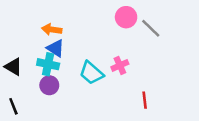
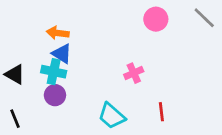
pink circle: (126, 17) -> (156, 19), moved
gray line: (151, 28) -> (204, 18), moved
cyan trapezoid: (91, 73) -> (112, 116), moved

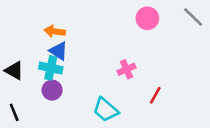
red line: (161, 112) -> (155, 95), moved, turned 36

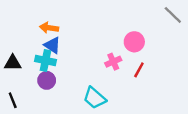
pink circle: (147, 18) -> (134, 42), moved
black triangle: (14, 71) -> (13, 63), turned -30
red line: (155, 95) -> (139, 70), moved

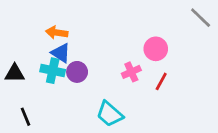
purple circle: (47, 80) -> (77, 72), moved
black line: (13, 100) -> (25, 117), moved

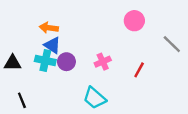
gray line: (201, 18) -> (172, 44), moved
pink circle: (156, 49) -> (134, 21), moved
pink cross: (131, 72) -> (103, 62), moved

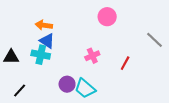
pink circle: (134, 21) -> (107, 17), moved
purple circle: (66, 62) -> (67, 84), moved
black line: (22, 100) -> (20, 90), turned 64

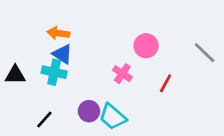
pink circle: (107, 17) -> (146, 46), moved
pink cross: (92, 56) -> (122, 74), turned -32
black line: (20, 90) -> (44, 120), moved

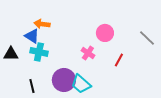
blue triangle: (63, 54) -> (32, 36), moved
purple circle: (89, 111) -> (64, 80), size x1.5
black line: (44, 120) -> (32, 86), turned -56

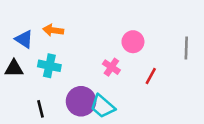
blue triangle: (32, 36) -> (24, 39), moved
gray line: (147, 38) -> (186, 48), turned 48

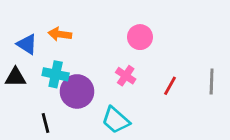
pink circle: (133, 42) -> (140, 37), moved
gray line: (186, 48) -> (212, 81), moved
purple circle: (81, 101) -> (77, 91), moved

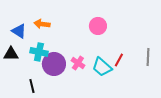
pink cross: (126, 76) -> (78, 63), moved
cyan trapezoid: (116, 120) -> (102, 67), moved

